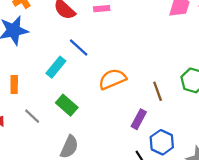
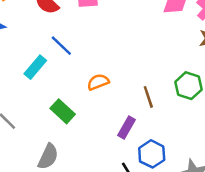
orange semicircle: (112, 79) -> (98, 82), size x0.7
green rectangle: (67, 105) -> (63, 111), moved

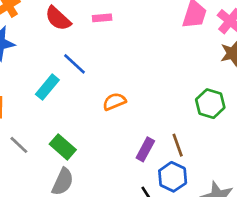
brown line: (148, 97) -> (178, 145), moved
green rectangle: (63, 111) -> (63, 147), moved

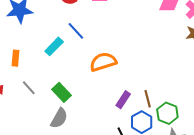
orange semicircle: (114, 102) -> (103, 62), size x1.5
green hexagon: (210, 104) -> (167, 113), moved

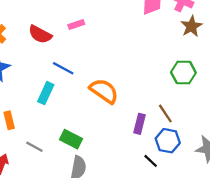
orange semicircle: (103, 62) -> (104, 91), turned 72
green hexagon: (167, 113) -> (183, 72), moved

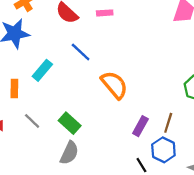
cyan rectangle: (46, 93) -> (42, 70), moved
brown line: (165, 114) -> (168, 123), turned 36

